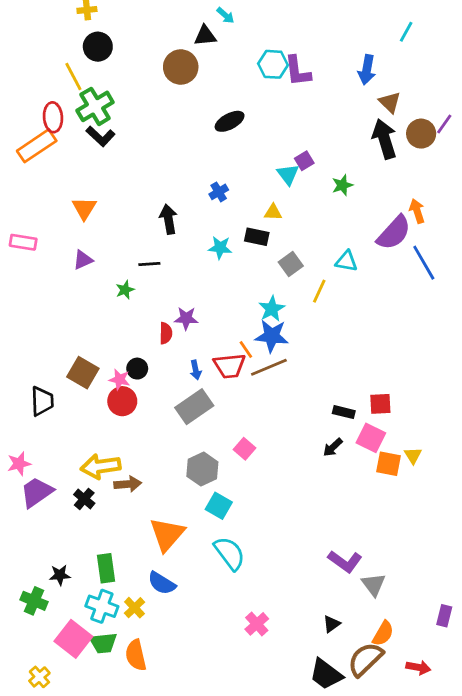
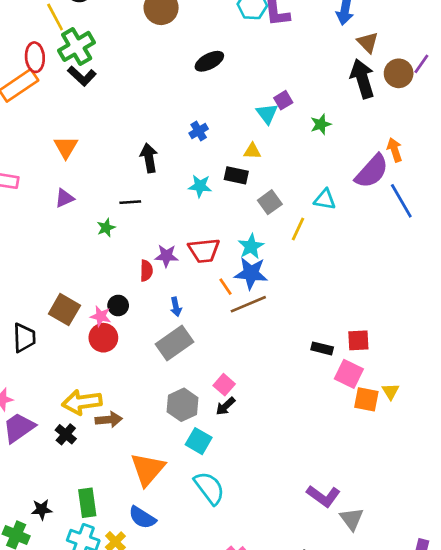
red trapezoid: (230, 366) -> (204, 250), moved
black arrow: (333, 447) -> (225, 406), moved

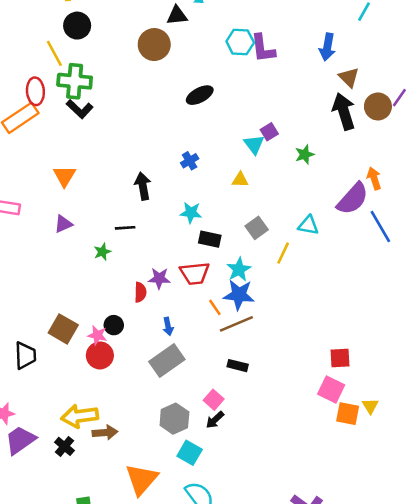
green cross: (77, 46) -> (75, 81), turned 36
black rectangle: (236, 175) -> (210, 239), moved
black rectangle: (322, 348) -> (238, 366), moved

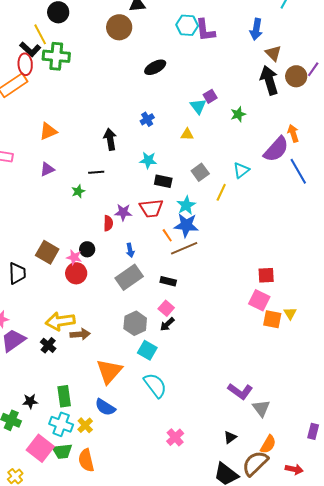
black L-shape: (80, 109) -> (30, 49), moved
orange triangle: (64, 176) -> (48, 131), turned 36
cyan triangle: (308, 225) -> (241, 170), turned -48
black rectangle: (238, 366) -> (168, 281), moved

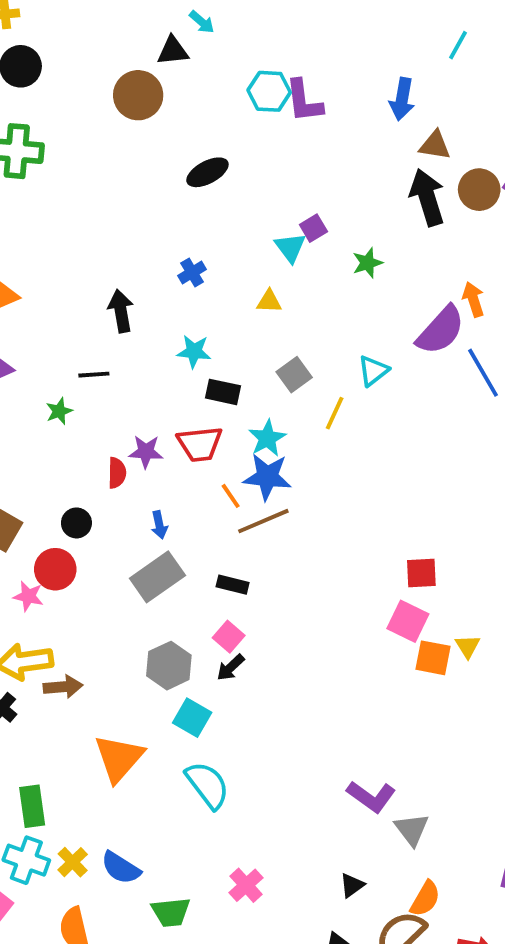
brown triangle: (273, 53) -> (435, 145), turned -36
pink star: (74, 257) -> (28, 596), moved
blue semicircle: (105, 407) -> (121, 868), moved
green trapezoid: (62, 451) -> (171, 912), moved

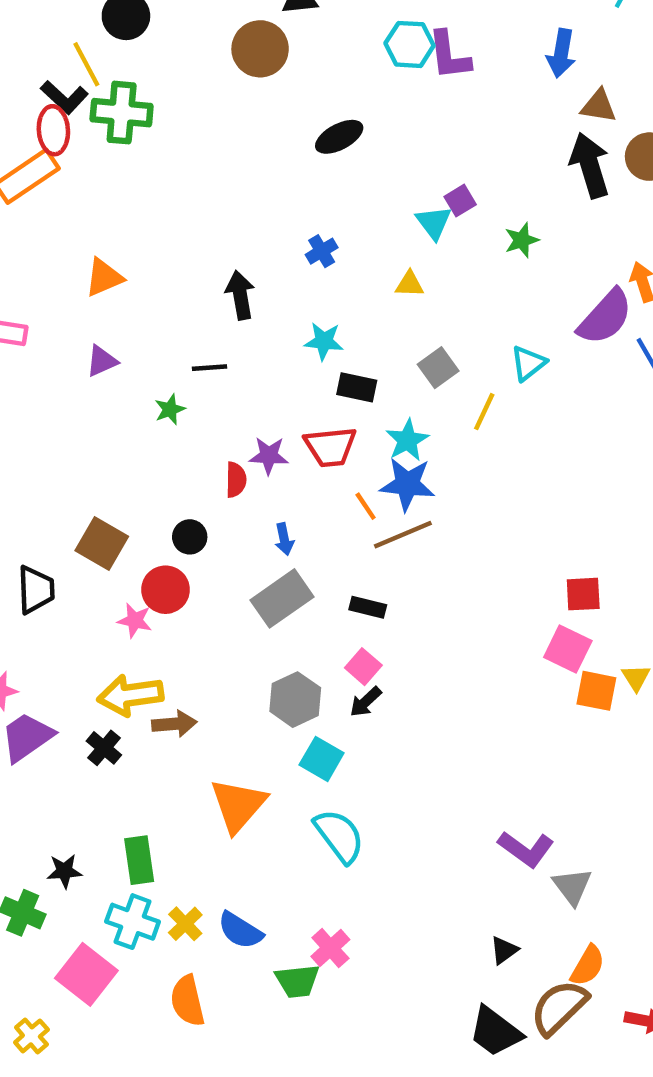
pink cross: (246, 885) -> (330, 948), moved

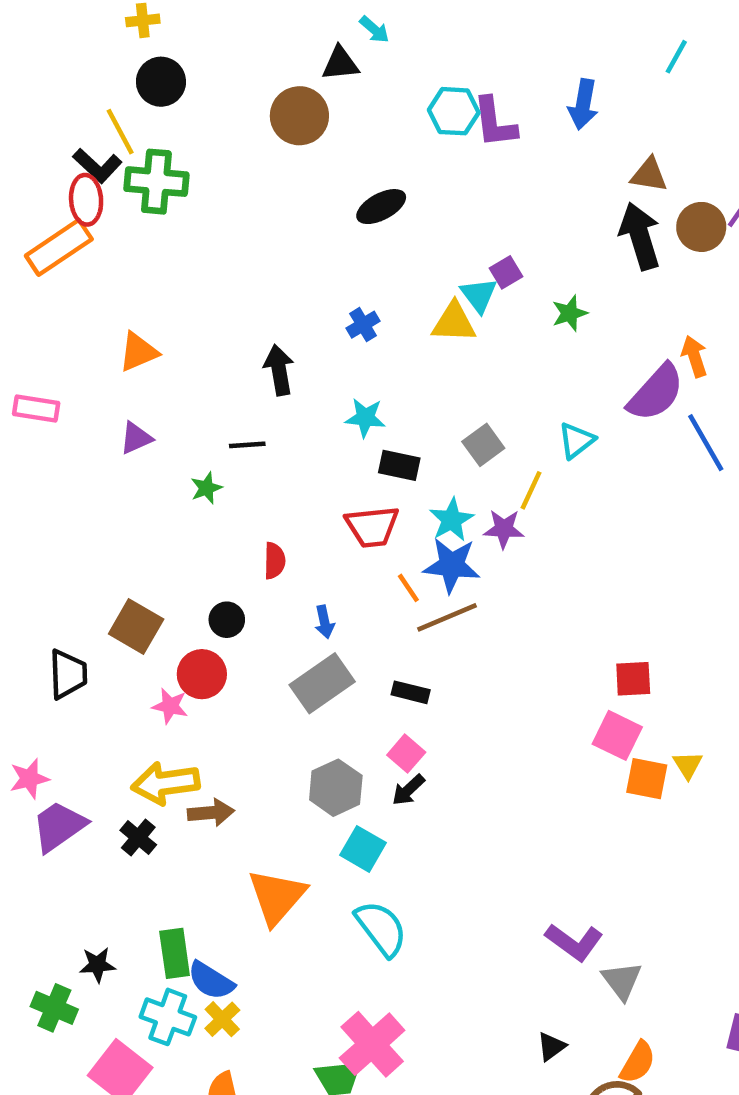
blue arrow: (561, 53) -> (583, 104), moved
yellow triangle: (410, 284) -> (454, 322), moved, size x1.5
purple star: (269, 456) -> (504, 529), moved
blue semicircle: (240, 930) -> (211, 981), moved
pink cross: (330, 948) -> (372, 1044), size x1.6

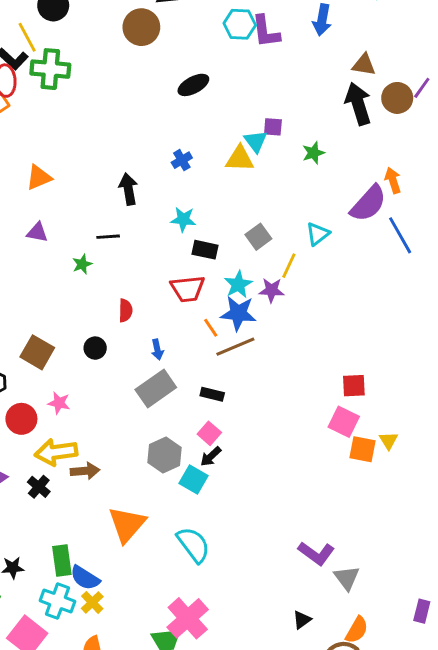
purple square: (506, 272) -> (273, 127), turned 36
purple triangle: (136, 438) -> (37, 232), turned 35
red circle: (202, 674) -> (21, 419), moved
cyan square: (363, 849) -> (193, 480), moved

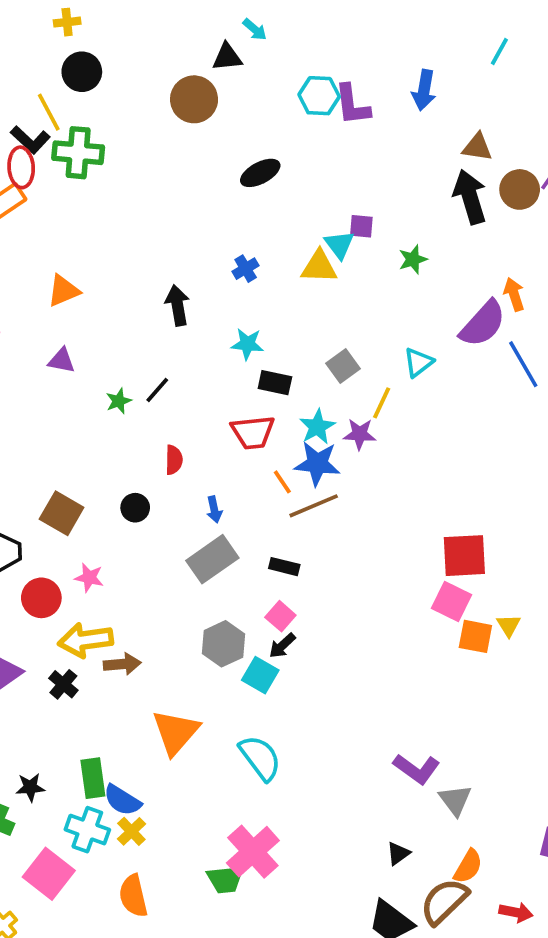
black line: (108, 237) -> (157, 390), moved, turned -45
red square: (354, 386) -> (464, 556), size x1.5

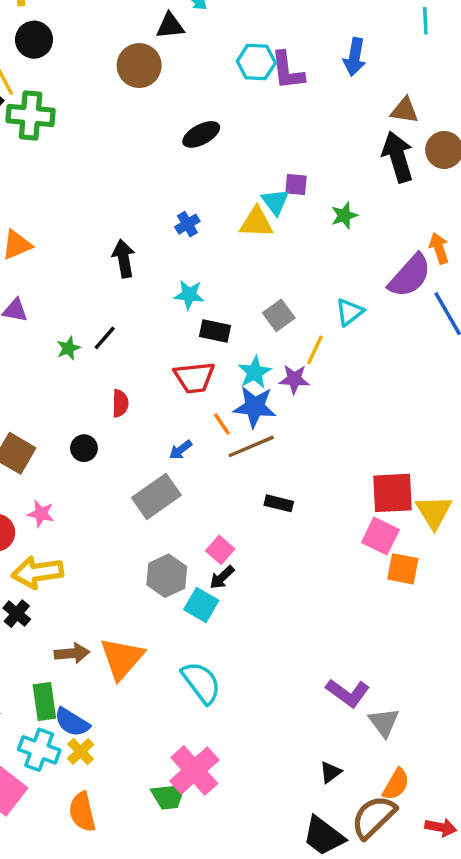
cyan line: (499, 52) -> (425, 21), turned -32
blue arrow: (214, 510) -> (181, 450), moved, turned 65
black rectangle: (284, 567) -> (279, 503), moved
yellow triangle: (509, 625) -> (434, 512), moved, size x1.6
brown arrow: (122, 664) -> (72, 653), moved

